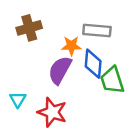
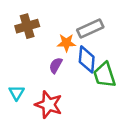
gray rectangle: (97, 30) -> (90, 29), turned -30
purple semicircle: (60, 70) -> (56, 65), size x0.6

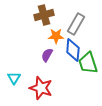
brown cross: (27, 26) -> (44, 15), moved
gray rectangle: (90, 29) -> (76, 24), turned -35

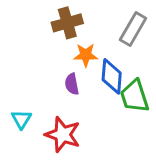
gray rectangle: (76, 24) -> (133, 29), moved
purple semicircle: (47, 55) -> (72, 84), turned -40

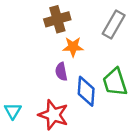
blue diamond: (112, 76) -> (86, 91), moved
cyan triangle: (21, 119) -> (13, 111), moved

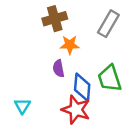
cyan triangle: (13, 111) -> (22, 106), moved
red star: (53, 115) -> (76, 110), moved

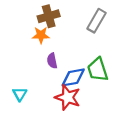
orange star: (70, 45) -> (41, 35), moved
blue diamond: (82, 87) -> (73, 77), turned 75

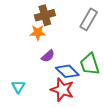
purple semicircle: (52, 61) -> (48, 56), turned -120
blue diamond: (73, 77) -> (67, 71), turned 55

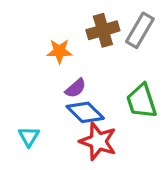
brown cross: (45, 15) -> (103, 30), moved
blue diamond: (67, 71) -> (85, 112), moved

